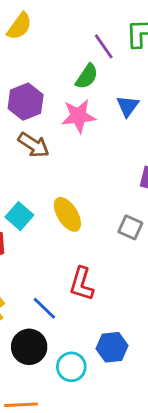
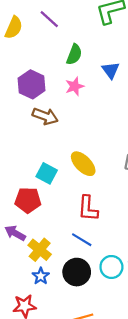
purple line: (104, 46) -> (49, 19), moved
pink star: (78, 116) -> (75, 86), size x0.7
red L-shape: (82, 284) -> (88, 208), moved
cyan circle: (71, 367) -> (111, 267), moved

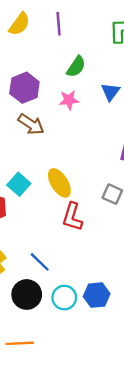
purple line: (49, 19) -> (59, 24), turned 30
red L-shape: (88, 208) -> (72, 217), moved

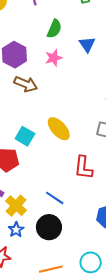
red L-shape: (72, 217) -> (83, 168), moved
cyan circle: (64, 298) -> (91, 262), moved

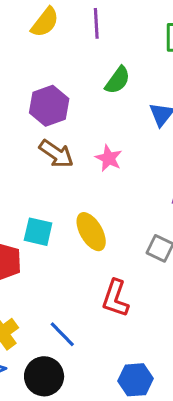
pink star: (54, 58) -> (109, 158), moved, turned 30
cyan square: (25, 136) -> (38, 232), turned -30

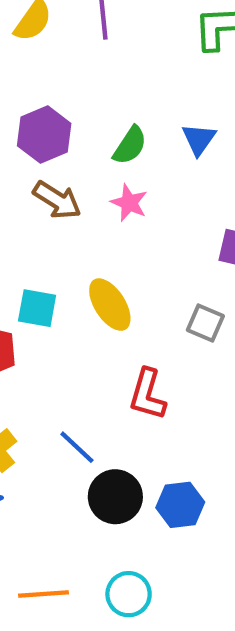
green semicircle: (118, 80) -> (130, 145), moved
black circle: (44, 376) -> (115, 497), moved

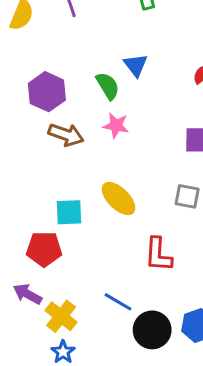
blue triangle: (199, 139) -> (136, 65), moved
green semicircle: (130, 145) -> (108, 86), turned -52

